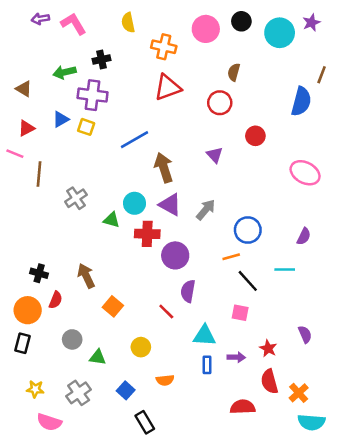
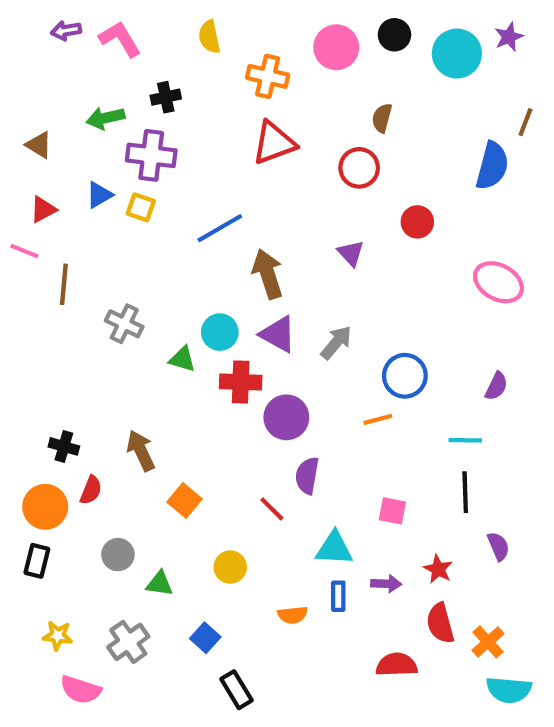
gray cross: (76, 198) -> (124, 324), turned -30
black line: (248, 281) -> (465, 492), moved, turned 40
orange semicircle: (165, 380) -> (293, 615), moved

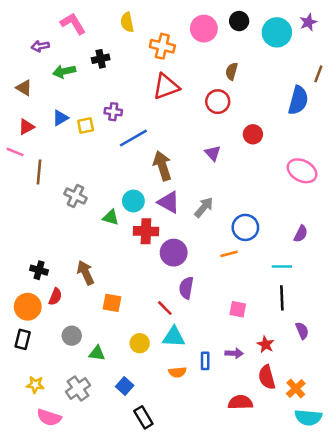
purple arrow: (66, 31) -> (40, 46), moved
purple cross: (151, 155) -> (113, 112), moved, size x0.6
yellow square: (141, 207) -> (86, 125), turned -30
orange square: (184, 501) -> (112, 303), turned -30
cyan triangle: (334, 548) -> (174, 337), moved

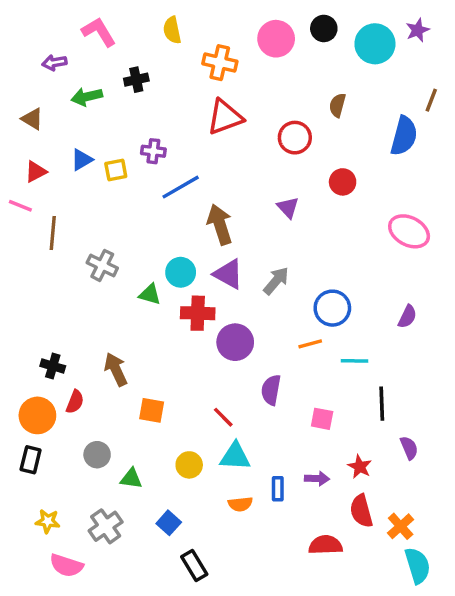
brown semicircle: (232, 71) -> (337, 105), moved
cyan line: (282, 266) -> (355, 361), moved
purple semicircle: (186, 288) -> (271, 390), moved
cyan semicircle: (308, 417) -> (418, 565), turned -112

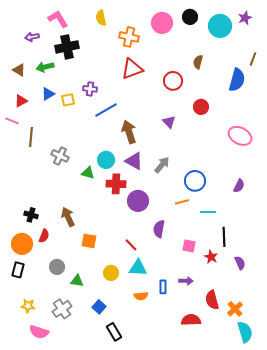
black cross: (136, 80) -> (67, 47), moved, size x1.6
green arrow: (87, 97) -> (45, 67), moved
red star: (360, 467) -> (211, 257), moved

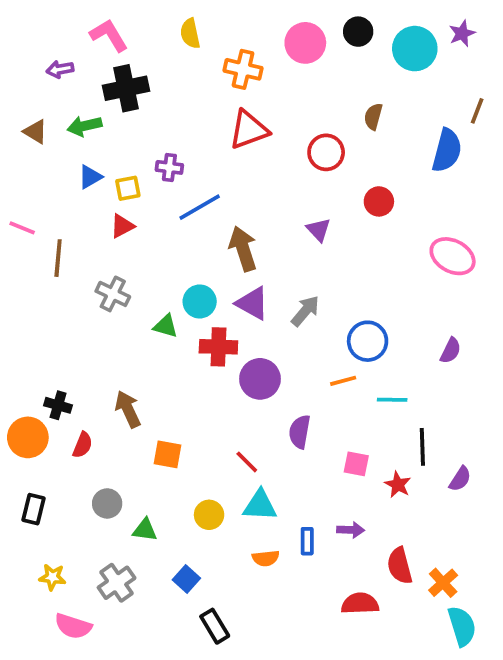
red triangle: (21, 101) -> (122, 226), moved
orange circle: (22, 244) -> (28, 437), moved
purple semicircle: (240, 263) -> (460, 479), moved, turned 56

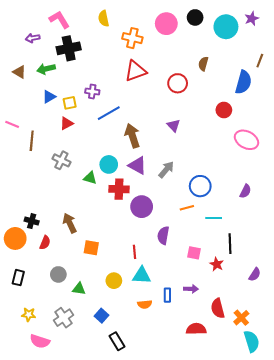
red circle: (379, 201) -> (224, 110), moved
red line: (247, 462) -> (134, 252), turned 40
purple semicircle: (460, 479) -> (255, 274), moved

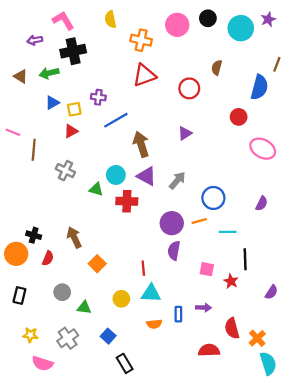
purple triangle: (173, 125) -> (185, 133), turned 40
purple circle: (142, 207) -> (172, 223), moved
orange square: (91, 248) -> (97, 264), turned 35

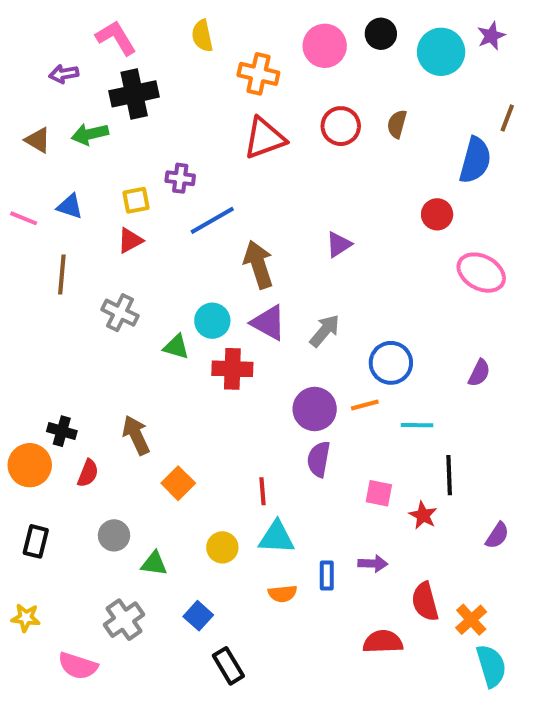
red circle: (189, 88) -> (341, 126), moved
blue triangle: (52, 103) -> (70, 206), moved, turned 48
pink line: (13, 132) -> (24, 218), moved
yellow star: (30, 335) -> (26, 618), moved

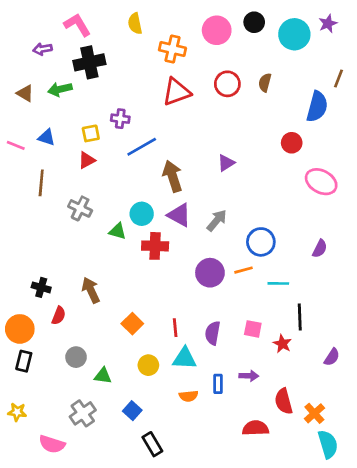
purple semicircle: (319, 459) -> (213, 333), moved
orange circle: (30, 465) -> (20, 329), moved
orange square: (178, 483) -> (132, 324), moved

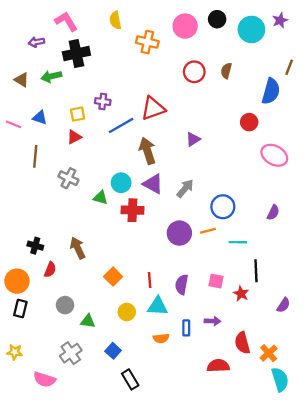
red triangle: (176, 92) -> (153, 108), moved

